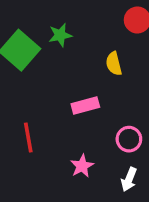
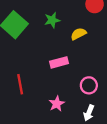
green star: (60, 35) -> (52, 20), moved
yellow semicircle: (114, 64) -> (79, 34), turned 77

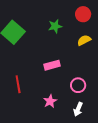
green star: (52, 20) -> (55, 26), moved
yellow semicircle: (79, 34) -> (84, 40), moved

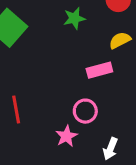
pink rectangle: (52, 65) -> (99, 70), moved
pink circle: (78, 85) -> (85, 111), moved

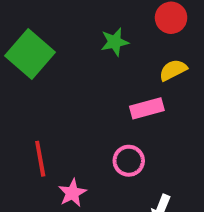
pink star: (66, 136) -> (72, 193), moved

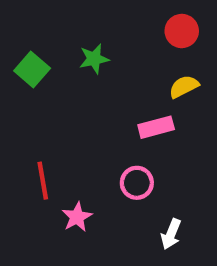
green star: (115, 42) -> (94, 59), moved
green square: (30, 54) -> (32, 69), size x0.7

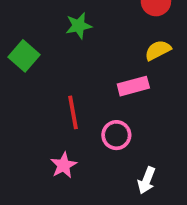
green square: (32, 69) -> (24, 56), moved
red line: (43, 181) -> (73, 112), moved

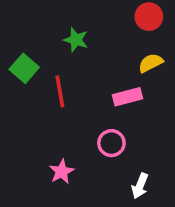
green star: (79, 26) -> (76, 40), turned 30
red line: (73, 112) -> (60, 91), moved

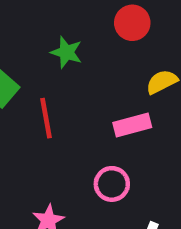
red circle: (149, 17) -> (132, 23), moved

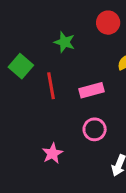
pink rectangle: (132, 125) -> (92, 90), moved

